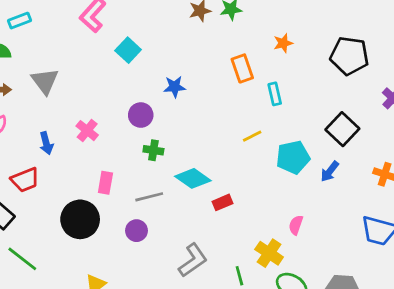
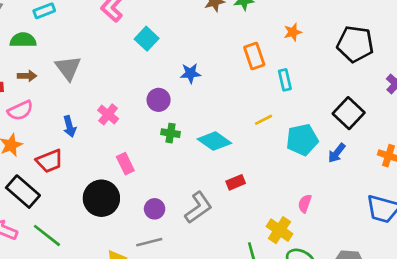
cyan diamond: (193, 178) -> (214, 141), moved
pink rectangle: (105, 183) -> (125, 164), turned -36
gray line: (149, 197) -> (149, 242), moved
gray L-shape: (193, 260) -> (198, 208), moved

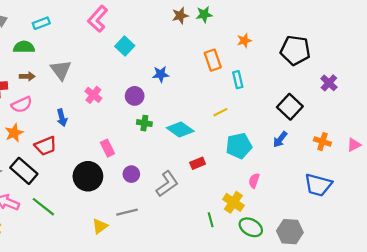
pink cross: (108, 114) -> (93, 95), moved
cyan pentagon: (302, 140) -> (239, 146), moved
purple circle: (155, 209) -> (131, 174), moved

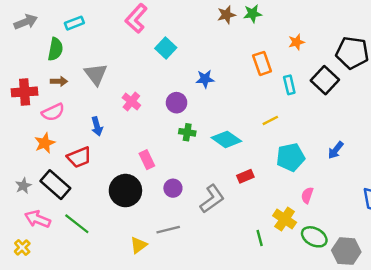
green semicircle: (24, 47) -> (55, 49), turned 102
black square: (290, 107) -> (325, 80), moved
green ellipse: (251, 227) -> (314, 237), moved

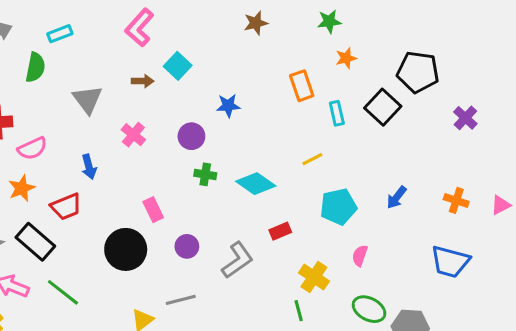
green star: (253, 14) -> (329, 21), moved
brown arrow: (59, 81) -> (143, 81), moved
yellow cross: (285, 219) -> (314, 277), moved

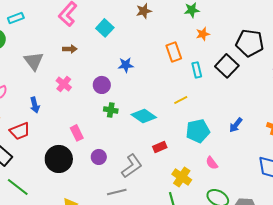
cyan square: (178, 66) -> (105, 28), moved
pink semicircle: (360, 256) -> (212, 163), turned -56
gray line: (181, 300) -> (117, 192), moved

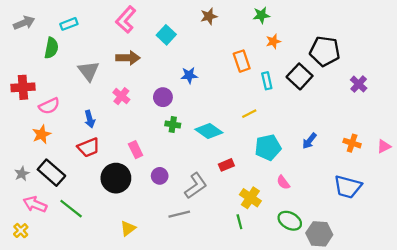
brown arrow: (70, 49) -> (128, 58), size x1.5
red trapezoid: (20, 131) -> (89, 147), moved

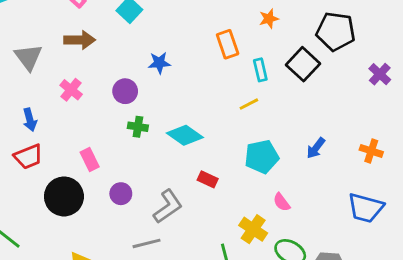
yellow line: (249, 114) -> (249, 104), moved
red rectangle: (226, 165) -> (208, 179), turned 48
yellow cross: (250, 198) -> (253, 229), moved

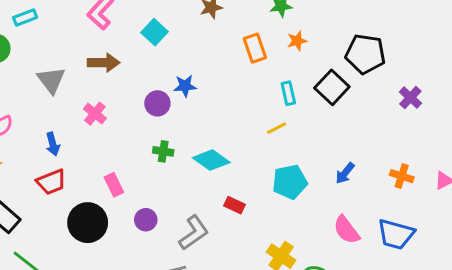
orange rectangle: (228, 44) -> (255, 48), moved
purple circle: (125, 91) -> (157, 103), moved
pink semicircle: (282, 202) -> (346, 230), moved, size x1.5

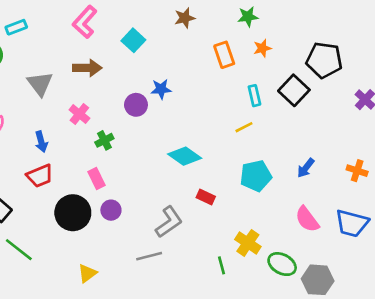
green cross: (163, 151) -> (104, 140), moved, turned -36
purple circle: (146, 220) -> (111, 210), moved

